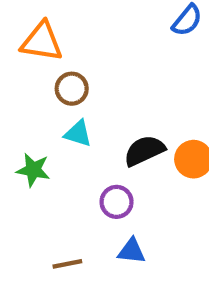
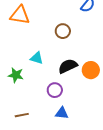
brown circle: (72, 89) -> (63, 31), moved
brown line: (67, 264) -> (22, 115), moved

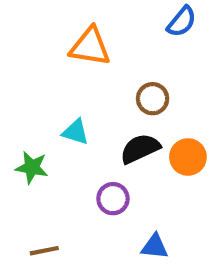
orange triangle: (20, 15) -> (90, 47), moved
brown circle: (63, 31) -> (153, 99), moved
blue triangle: (62, 113) -> (155, 247), moved

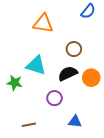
cyan triangle: (75, 132) -> (36, 65), size x1.5
brown line: (44, 251) -> (29, 125), moved

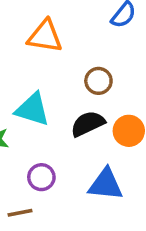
purple circle: (54, 98) -> (41, 177), moved
blue triangle: (75, 122) -> (106, 184), moved, size x1.5

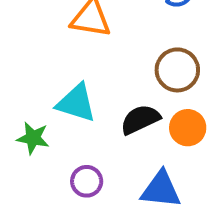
brown circle: (98, 81) -> (177, 70), moved, size x1.4

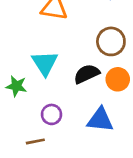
cyan triangle: (76, 103) -> (45, 63), turned 40

